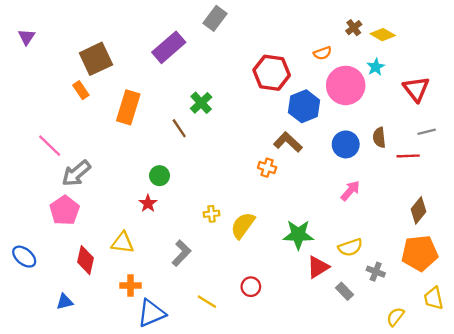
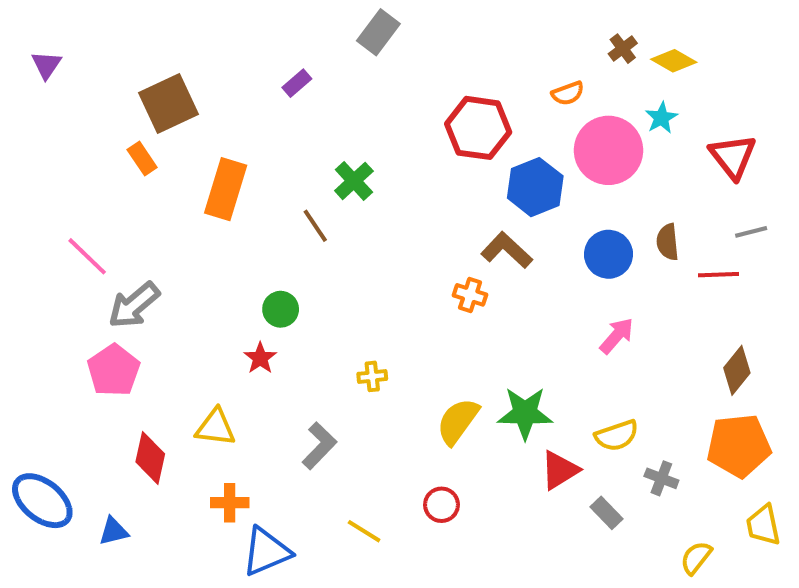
purple rectangle: (169, 47) -> (297, 83), size x0.5
yellow semicircle: (243, 225) -> (458, 421), moved
blue ellipse: (24, 257) -> (42, 501), moved, size x1.4

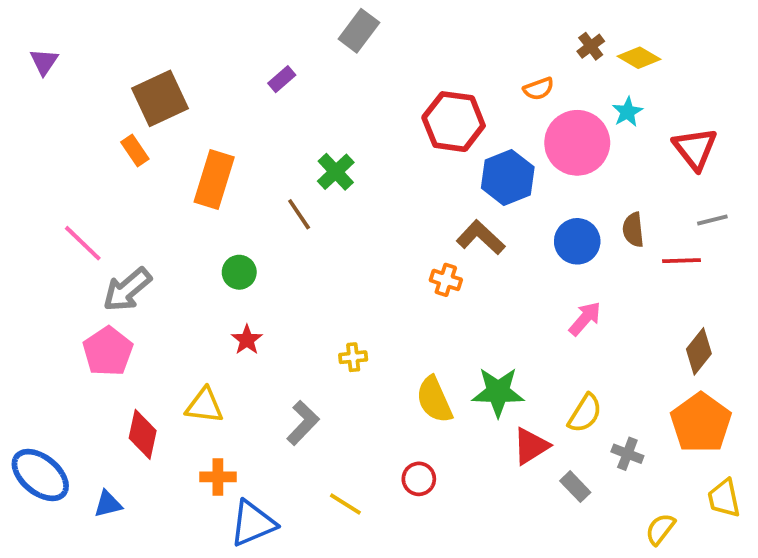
green circle: (281, 309) -> (239, 272), moved
yellow semicircle: (458, 421) -> (434, 400), turned -60
yellow semicircle: (617, 436) -> (585, 413), turned -39
orange pentagon: (739, 446) -> (701, 423), turned -30

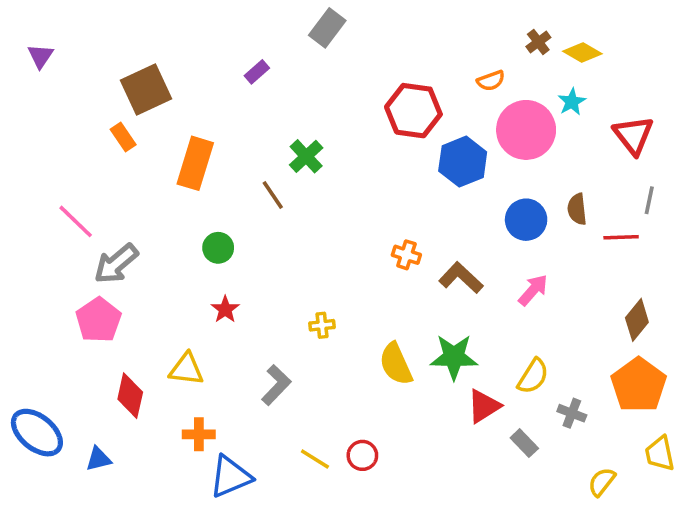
gray line: (712, 220) -> (649, 200), turned -64
brown L-shape: (481, 237) -> (461, 278), moved
red circle: (419, 479) -> (362, 455), moved

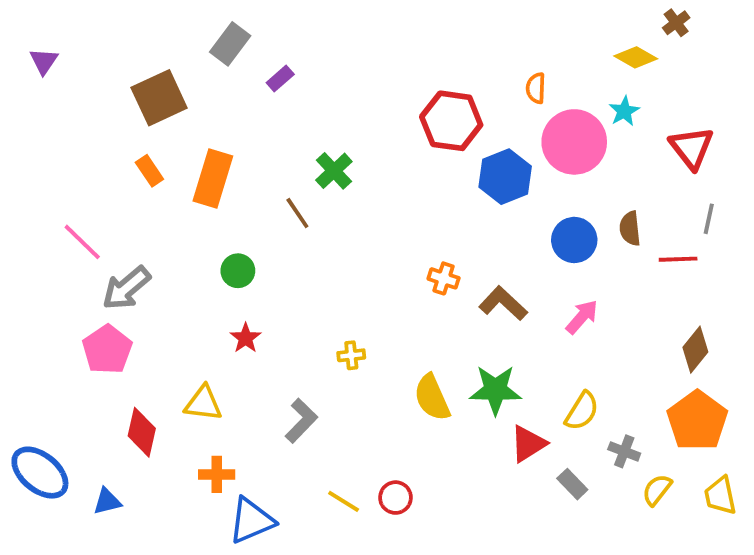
gray rectangle: (327, 28) -> (230, 44), moved
brown cross: (538, 42) -> (676, 23), moved
orange semicircle: (491, 81) -> (536, 88), turned 112
orange rectangle: (123, 137) -> (149, 171), moved
yellow semicircle: (602, 482) -> (657, 490), moved

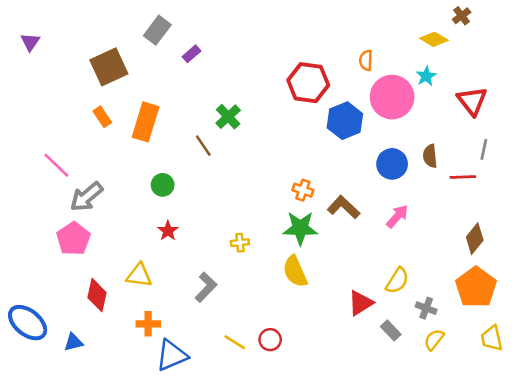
green star: (495, 390) -> (300, 228), moved
yellow semicircle: (657, 490) -> (434, 340), moved

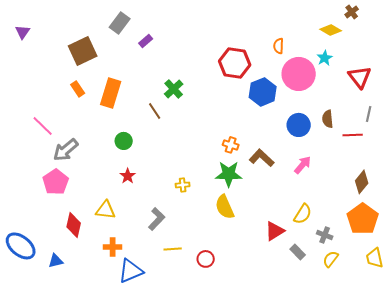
yellow line: (235, 342) -> (173, 249), moved, turned -36

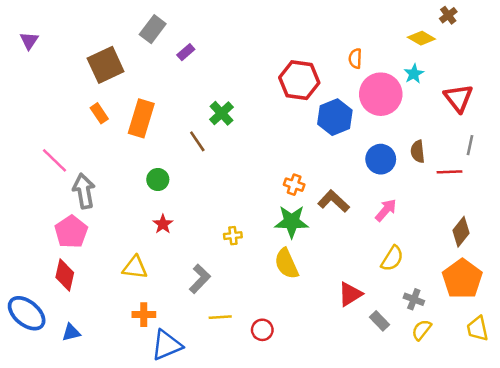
gray arrow: (66, 150) -> (84, 191), turned 120
yellow semicircle: (303, 214) -> (392, 258), moved
red diamond: (74, 225) -> (65, 275), moved

